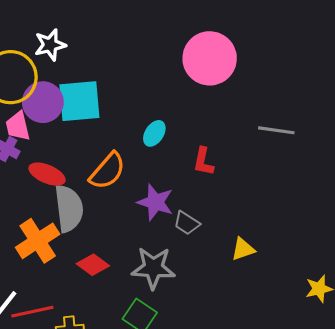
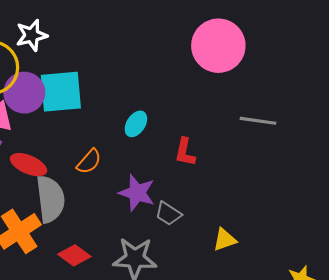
pink circle: (210, 58) -> (218, 46), moved
orange semicircle: (107, 171) -> (89, 161), size x0.7

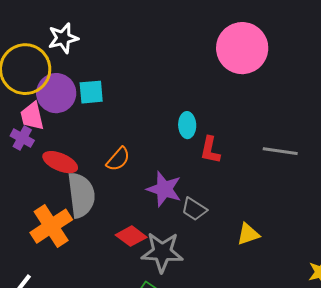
cyan square: (61, 92) -> (91, 92), size x0.6
gray line: (258, 121) -> (280, 151), moved
cyan ellipse: (136, 124) -> (187, 125), moved, turned -35
red diamond: (74, 255) -> (131, 236), moved

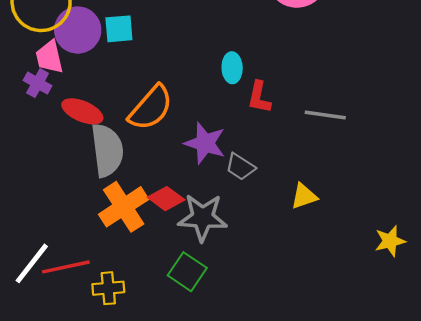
gray line: (280, 151) -> (325, 115), moved
orange semicircle: (118, 159) -> (151, 108), size x1.6
orange cross: (51, 226) -> (124, 207), moved

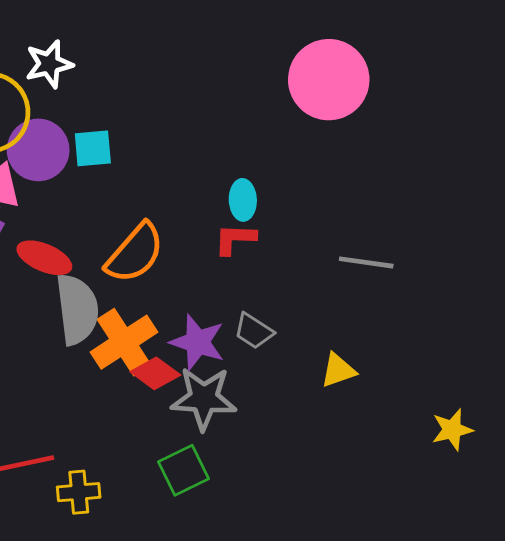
red L-shape: (259, 97) -> (235, 239), moved, turned 80
purple star: (205, 143) -> (197, 342), moved
orange cross: (124, 207) -> (124, 342), moved
green square: (187, 272) -> (183, 470), turned 30

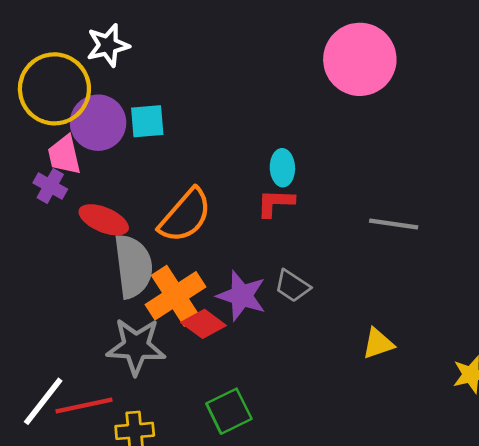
yellow triangle: (338, 370) -> (378, 344), moved
gray star: (204, 398) -> (136, 346), moved

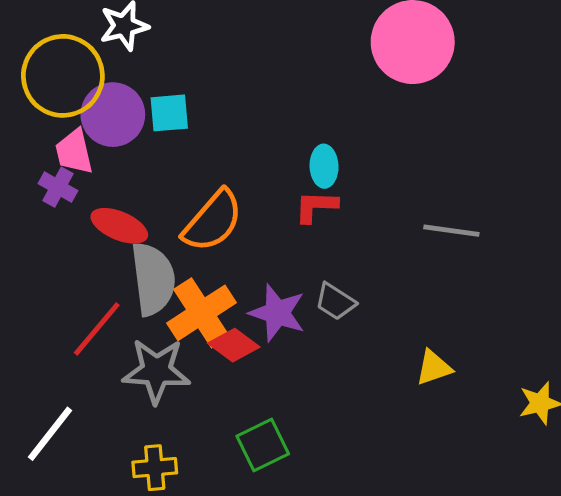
red line: (84, 406) -> (97, 329), moved, turned -38

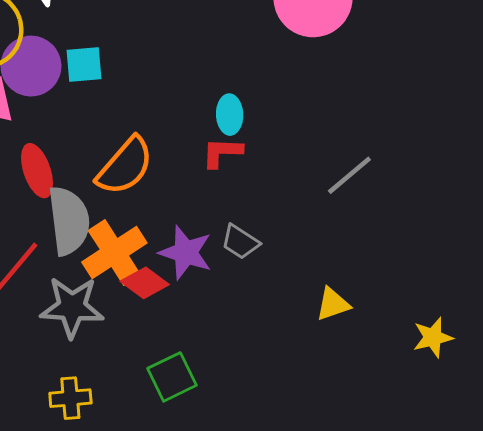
red ellipse: (119, 226) -> (37, 171), turned 48
gray line: (451, 231) -> (349, 175), turned -48

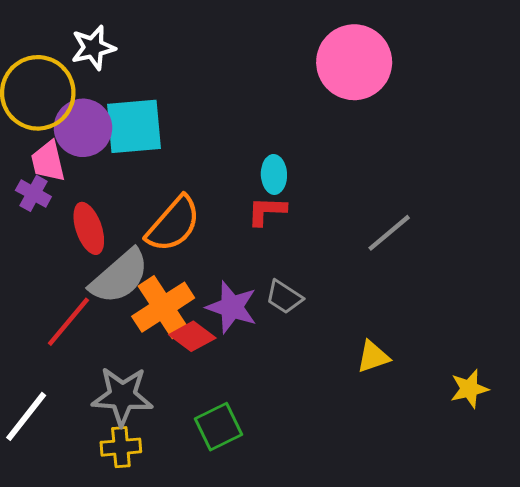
cyan square: (84, 65) -> (134, 126), size x1.6
gray semicircle: (69, 221) -> (119, 277), turned 56
gray star: (72, 307) -> (122, 396), moved

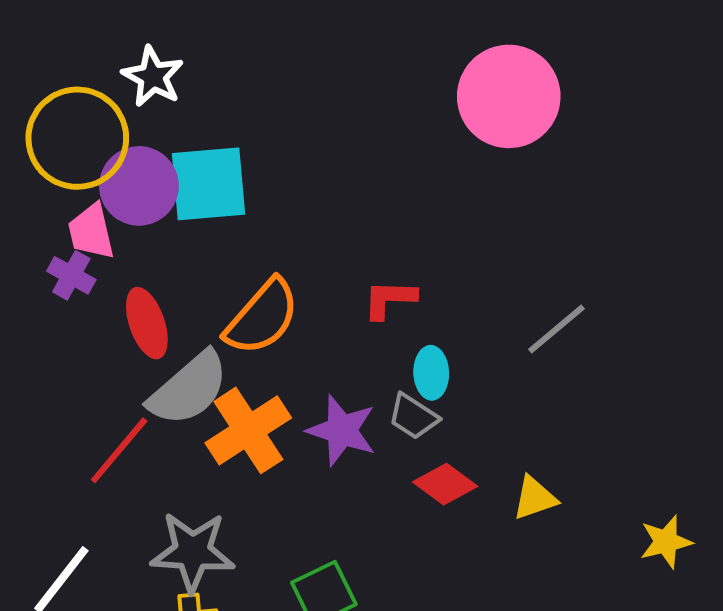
white star: (93, 48) -> (153, 77), turned -30
cyan ellipse: (274, 174) -> (431, 373), moved
red diamond: (192, 336) -> (445, 484), moved

